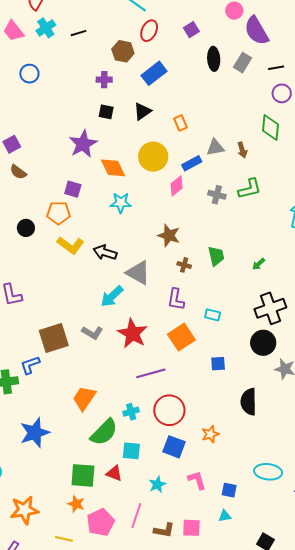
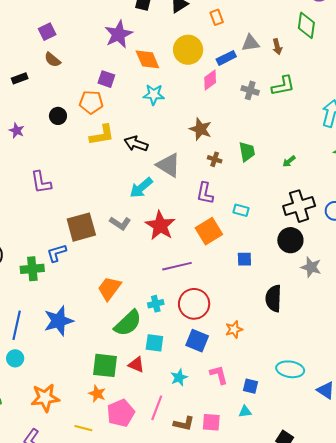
yellow L-shape: (71, 245) -> (102, 135), turned -48

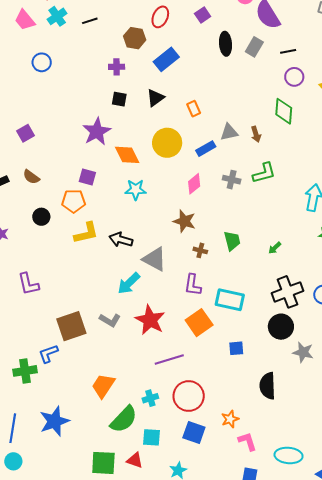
brown semicircle: (52, 60) -> (31, 177), moved
pink diamond: (210, 80) -> (194, 184), moved
cyan rectangle: (241, 210) -> (230, 300), size x1.8
pink L-shape: (219, 375) -> (247, 441), moved

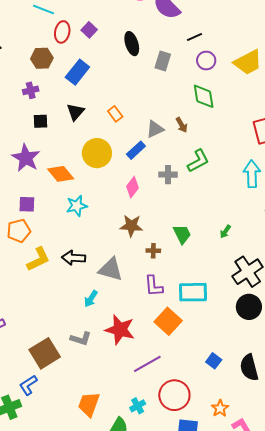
purple square: (203, 15) -> (89, 30), moved
gray rectangle: (254, 47) -> (163, 61), moved
cyan arrow: (129, 283) -> (91, 299), size x0.7
blue square: (236, 348) -> (214, 361), moved, turned -35

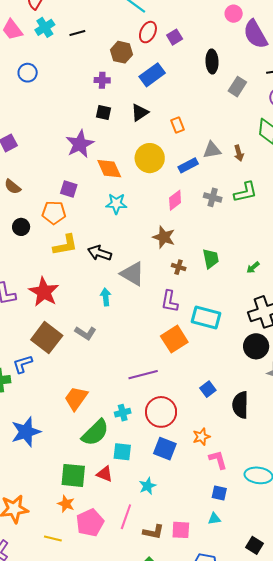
cyan arrow: (91, 299) -> (106, 297), turned 126
red star: (120, 330) -> (44, 292), moved
brown square: (45, 353) -> (47, 338), turned -36

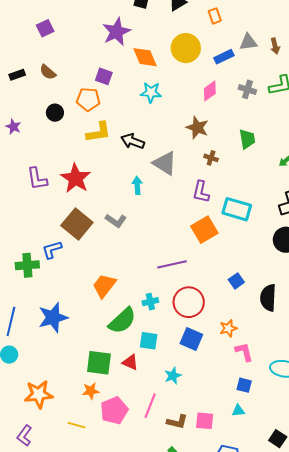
green trapezoid: (211, 259) -> (247, 139), moved
orange star: (66, 504) -> (91, 391), turned -30

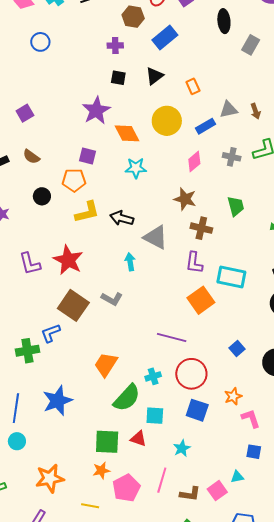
brown cross: (211, 158) -> (201, 228), size x1.5
purple line: (172, 264) -> (172, 337), turned 32
cyan triangle: (238, 411) -> (237, 477), moved
pink square: (205, 421) -> (217, 491), turned -36

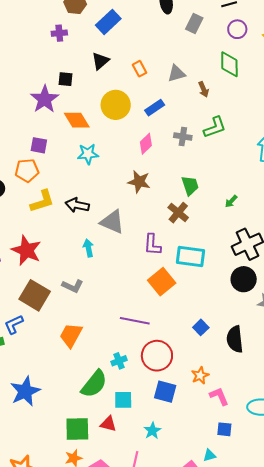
black square: (118, 78) -> (66, 79), moved
gray triangle: (229, 110) -> (176, 74), moved
brown cross: (201, 228) -> (178, 213), moved, turned 30
orange trapezoid: (106, 365) -> (71, 335), moved

